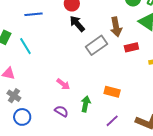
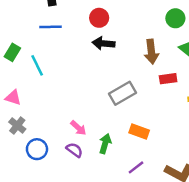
black arrow: (77, 24) -> (104, 43), turned -48
gray rectangle: (97, 45) -> (123, 93), moved
pink arrow: (63, 84) -> (78, 128), moved
blue circle: (22, 117) -> (37, 149), moved

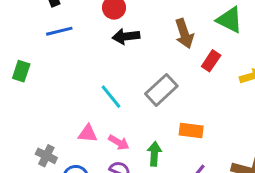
cyan line: (37, 65) -> (111, 97), moved
red rectangle: (168, 79) -> (211, 61), turned -35
pink triangle: (13, 97) -> (88, 134), moved

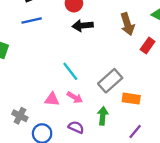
gray rectangle: (161, 90) -> (110, 81), moved
pink arrow: (119, 142) -> (75, 97), moved

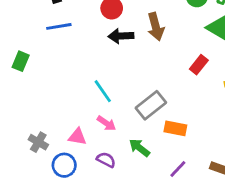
brown arrow: (127, 24) -> (156, 27), moved
pink triangle: (52, 99) -> (77, 137), moved
green arrow: (103, 116) -> (139, 148), turned -60

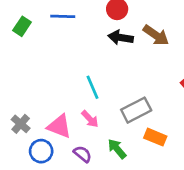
brown arrow: (156, 27) -> (156, 35), turned -52
green rectangle: (21, 61) -> (22, 26), moved
pink triangle: (77, 137) -> (59, 126), size x1.4

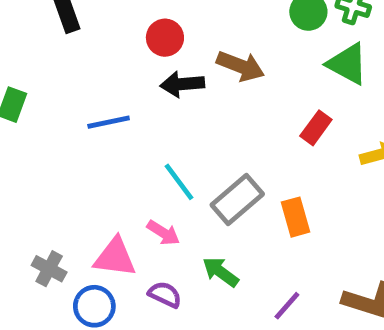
blue line: (63, 16) -> (109, 122), moved
cyan line: (93, 87) -> (179, 182), moved
orange rectangle: (155, 137) -> (296, 217), moved, turned 65

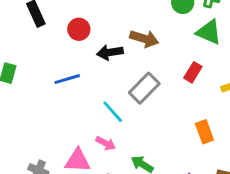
red circle: (165, 38) -> (79, 29), moved
gray rectangle: (237, 199) -> (144, 88), moved
orange rectangle: (296, 217) -> (204, 132), moved

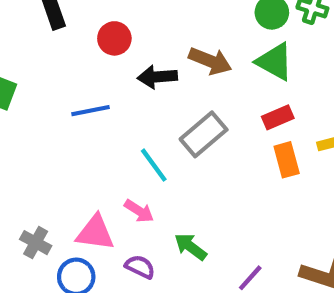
green triangle: (209, 32) -> (275, 62), moved
red rectangle: (193, 72) -> (278, 117), turned 30
orange rectangle: (204, 132) -> (287, 160), moved

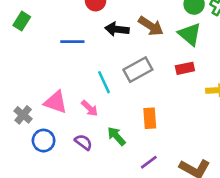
orange rectangle: (287, 160) -> (150, 118), moved
pink triangle: (95, 233) -> (56, 102), moved

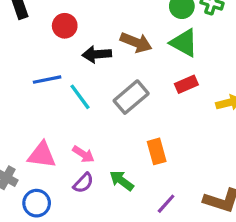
cyan line: (104, 82) -> (80, 97), moved
purple semicircle: (83, 142) -> (83, 183), moved, turned 108

